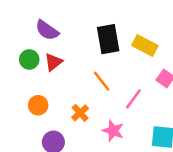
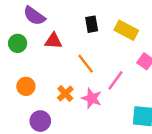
black rectangle: (108, 39) -> (92, 24), size x0.6
red triangle: (53, 62) -> (53, 41), moved, turned 42
pink star: (113, 131) -> (92, 98), moved

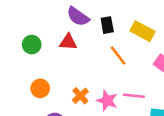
purple semicircle: (34, 16) -> (78, 17), moved
orange line: (86, 64) -> (118, 56), moved
pink line: (116, 80) -> (134, 96), moved, turned 60

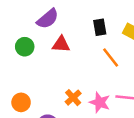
purple semicircle: (78, 17) -> (48, 19), moved, turned -75
orange circle: (40, 88) -> (21, 102), moved

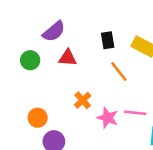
orange cross: (73, 98) -> (83, 100), moved
orange circle: (21, 102) -> (38, 118), moved

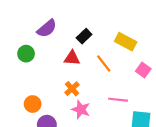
black rectangle: (108, 40) -> (84, 36), moved, turned 56
red triangle: (68, 58) -> (72, 58), moved
pink star: (108, 118) -> (81, 109), moved

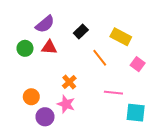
red triangle: (72, 58) -> (49, 47), moved
pink star: (81, 109) -> (66, 104), moved

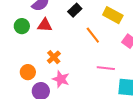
orange cross: (69, 82) -> (54, 57), moved

